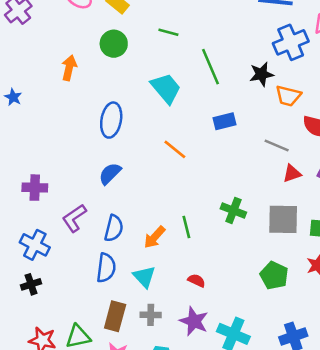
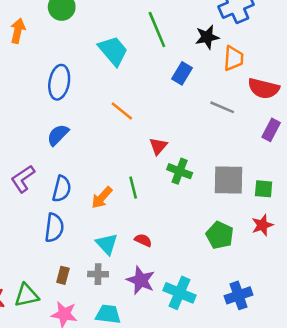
orange trapezoid: (288, 96) -> (233, 58), turned -100
blue rectangle: (225, 121) -> (182, 73), moved, turned -45
red triangle: (292, 174) -> (158, 146), moved, turned -30
cyan triangle: (144, 277) -> (107, 244), moved
brown rectangle: (115, 316) -> (63, 275), size x0.6

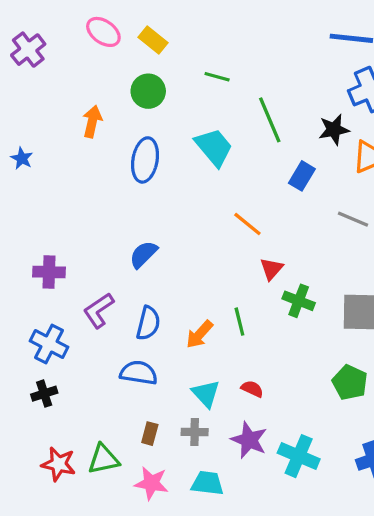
blue ellipse: (59, 82) -> (145, 160), moved
orange line: (122, 111) -> (247, 224), moved
blue semicircle: (54, 228) -> (139, 373), turned -88

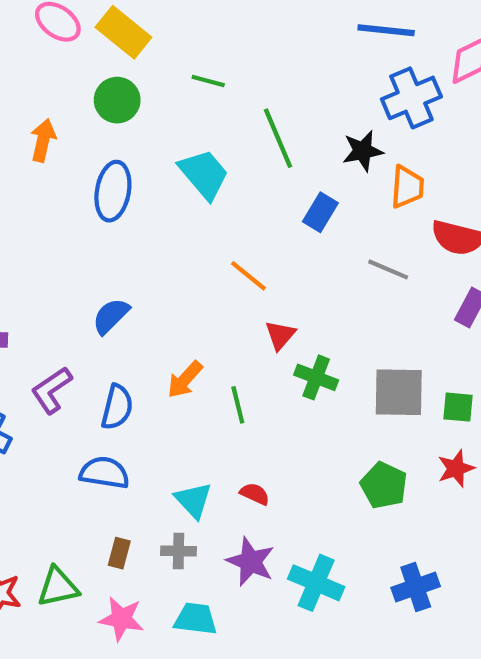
yellow rectangle: (153, 40) -> (123, 32), size x1.4
orange arrow: (199, 334) -> (185, 380), moved

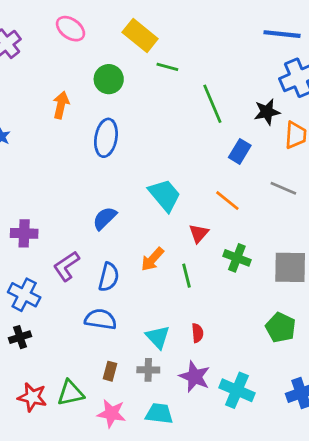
yellow rectangle: (123, 32) -> (140, 35), moved
cyan trapezoid: (204, 174) -> (165, 195), moved
orange line: (248, 276) -> (227, 201), moved
red triangle: (280, 335) -> (199, 233), moved
red semicircle: (255, 494) -> (197, 333), turned 60

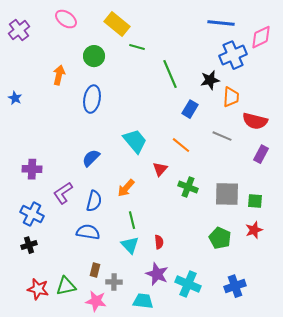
green line: (186, 276) -> (132, 220), moved
gray cross: (148, 370) -> (114, 282), moved
cyan trapezoid: (159, 413) -> (143, 301), moved

